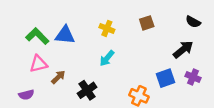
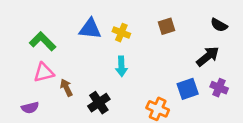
blue triangle: (65, 35) -> (90, 29), moved
cyan arrow: (107, 58) -> (121, 66), turned -42
brown arrow: (58, 77) -> (66, 88), turned -72

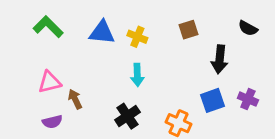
green L-shape: (43, 41) -> (48, 27), moved
black arrow: (208, 56) -> (220, 59), moved, turned 135
black cross: (99, 103) -> (127, 116), moved
purple semicircle: (30, 108) -> (52, 122), moved

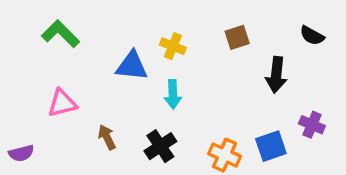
blue triangle: (102, 32) -> (132, 66), moved
brown arrow: (75, 99) -> (107, 137), moved
blue square: (213, 100) -> (271, 146), moved
purple semicircle: (52, 122) -> (21, 153), moved

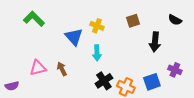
blue triangle: (132, 66) -> (74, 37), turned 42
pink triangle: (62, 103) -> (38, 68), moved
brown arrow: (107, 137) -> (62, 69), moved
black cross: (160, 146) -> (104, 81), moved

